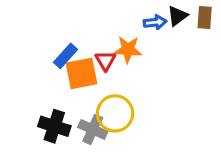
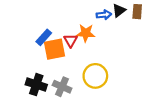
yellow circle: (115, 113) -> (95, 76), moved

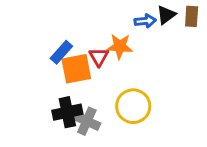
black cross: (36, 85) -> (67, 112), moved, turned -30

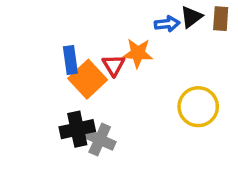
blue rectangle: (61, 52) -> (70, 60), turned -50
orange square: (76, 69) -> (88, 79), turned -32
yellow circle: (133, 106) -> (198, 107), moved

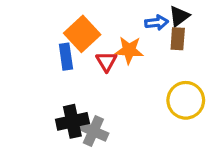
brown rectangle: (221, 19) -> (178, 39), moved
orange square: (88, 79) -> (82, 34), moved

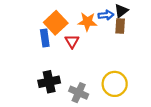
orange star: (129, 50) -> (87, 22), moved
yellow circle: (186, 100) -> (115, 84), moved
gray cross: (93, 131) -> (79, 93), moved

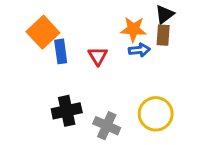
blue arrow: (106, 15) -> (139, 50), moved
orange star: (87, 22) -> (133, 29), moved
orange square: (56, 23) -> (43, 32), moved

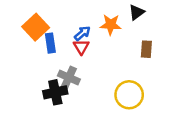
brown rectangle: (163, 35) -> (146, 49), moved
blue arrow: (139, 50) -> (82, 33), moved, turned -35
gray cross: (107, 126) -> (69, 78), moved

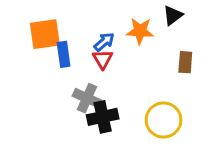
orange square: (36, 27) -> (45, 34), turned 35
black cross: (55, 92) -> (103, 117), moved

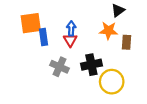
orange star: (140, 31) -> (108, 31), moved
blue arrow: (104, 42) -> (71, 28), turned -48
black cross: (103, 117) -> (91, 65), moved

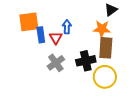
red triangle: (70, 40) -> (56, 38), moved
brown rectangle: (127, 42) -> (106, 48), moved, size x1.5
gray cross: (60, 67) -> (56, 63), turned 30

